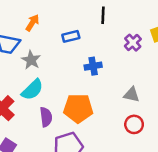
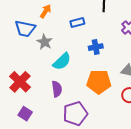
cyan semicircle: (32, 90) -> (62, 61), moved
orange pentagon: (78, 108) -> (99, 82), moved

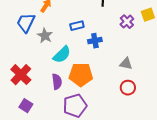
blue rectangle: (77, 23) -> (77, 26), moved
blue trapezoid: (25, 29) -> (26, 23), turned 105
orange pentagon: (99, 82) -> (81, 75), moved

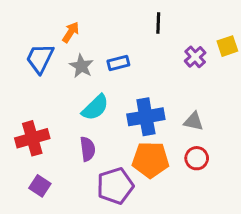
gray star: (45, 36) -> (81, 66), moved
blue cross: (95, 41) -> (146, 117), moved, size x1.6
red cross: (21, 75) -> (32, 138), turned 30
orange pentagon: (81, 75) -> (151, 160), moved

